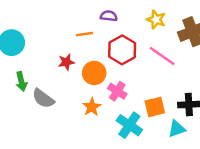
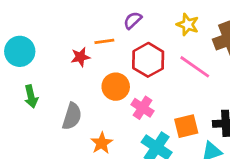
purple semicircle: (109, 16) -> (133, 20), turned -49
red star: (66, 62) -> (80, 57), moved
gray semicircle: (43, 98) -> (72, 116), moved, turned -110
orange star: (92, 107) -> (102, 143), moved

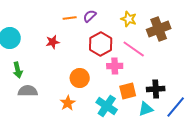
orange line: (104, 41) -> (70, 18), moved
orange circle: (116, 87) -> (80, 78), moved
pink cross: (142, 108) -> (115, 66), moved, turned -35
gray semicircle: (72, 116) -> (28, 91), moved, turned -108

